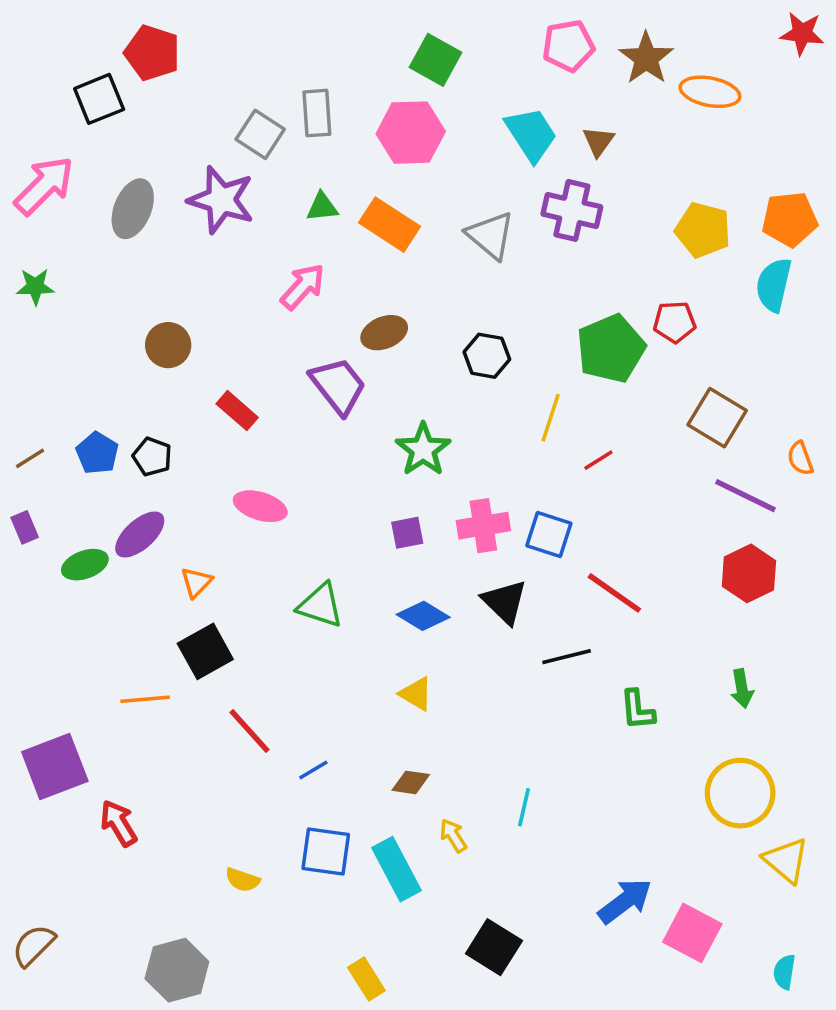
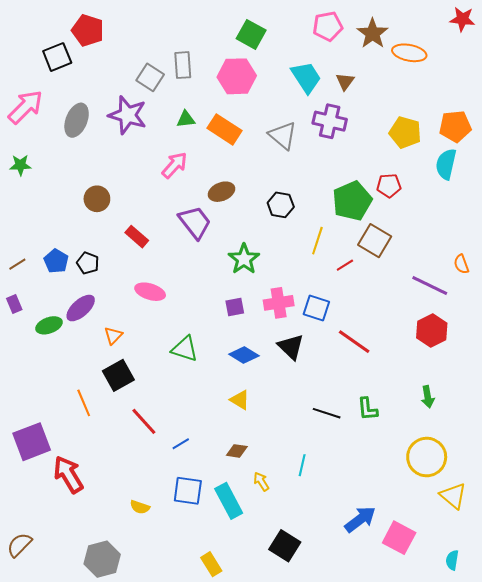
brown square: (717, 418) -> (375, 241), moved
black line: (567, 657) -> (327, 413), moved, turned 32
orange line: (145, 699) -> (84, 403), turned 72
red arrow: (119, 823) -> (68, 474), size x1.4

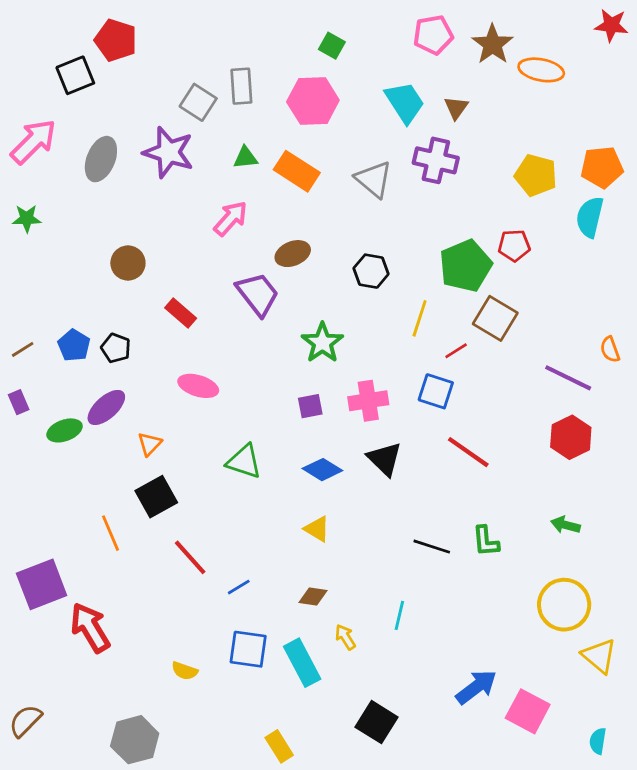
green square: (251, 34) -> (332, 46), size x0.7
blue square: (316, 308) -> (436, 391), moved
green arrow: (428, 397) -> (565, 525), turned 115

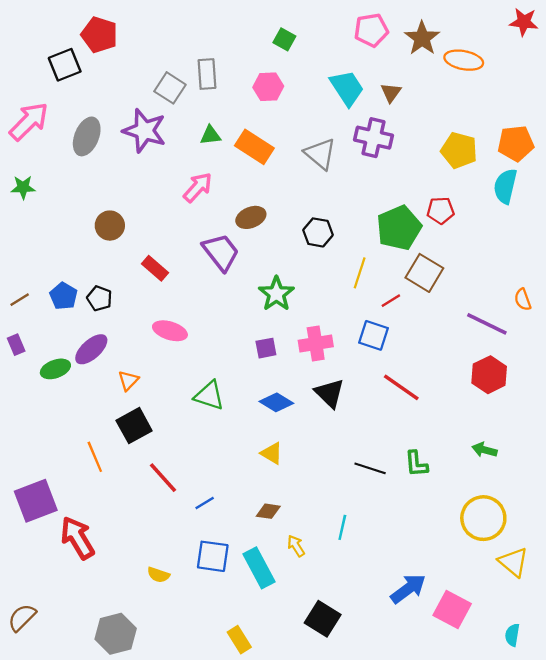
pink hexagon: (313, 101) -> (268, 87), size x0.7

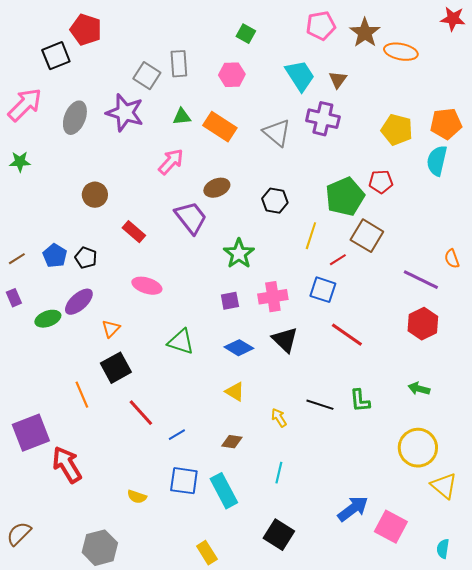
cyan line: (342, 527) -> (279, 473), moved
yellow arrow: (296, 546) -> (279, 418), moved

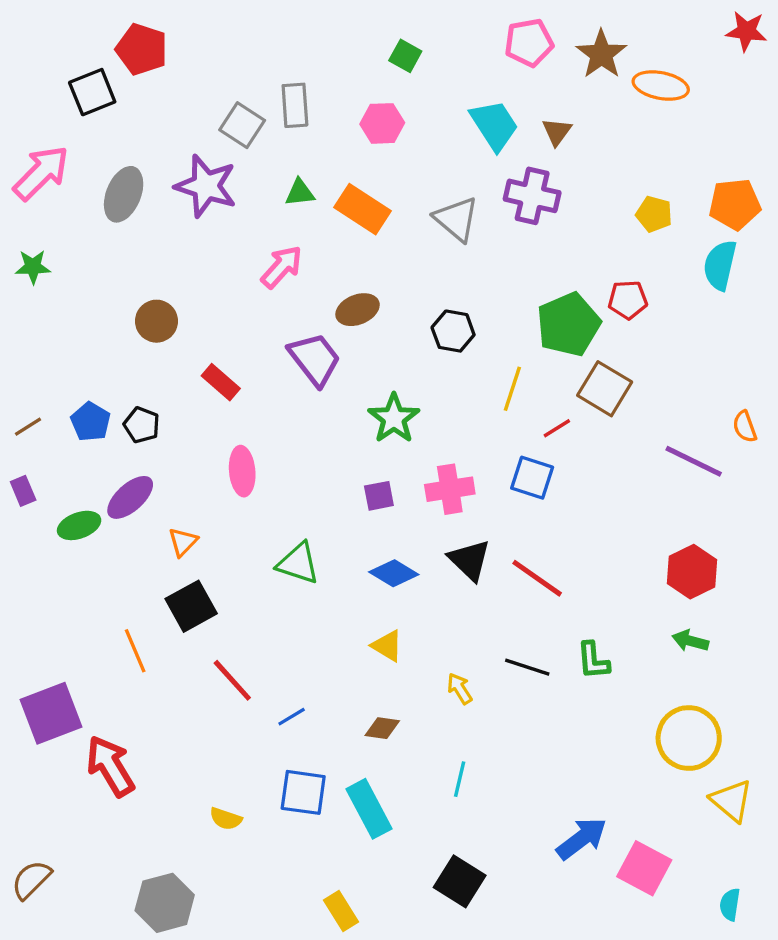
yellow pentagon: (397, 130) -> (654, 214), size x0.7
pink ellipse: (147, 286) -> (242, 471), turned 68
red hexagon: (423, 324) -> (692, 572), moved
red line: (347, 335) -> (537, 578), moved

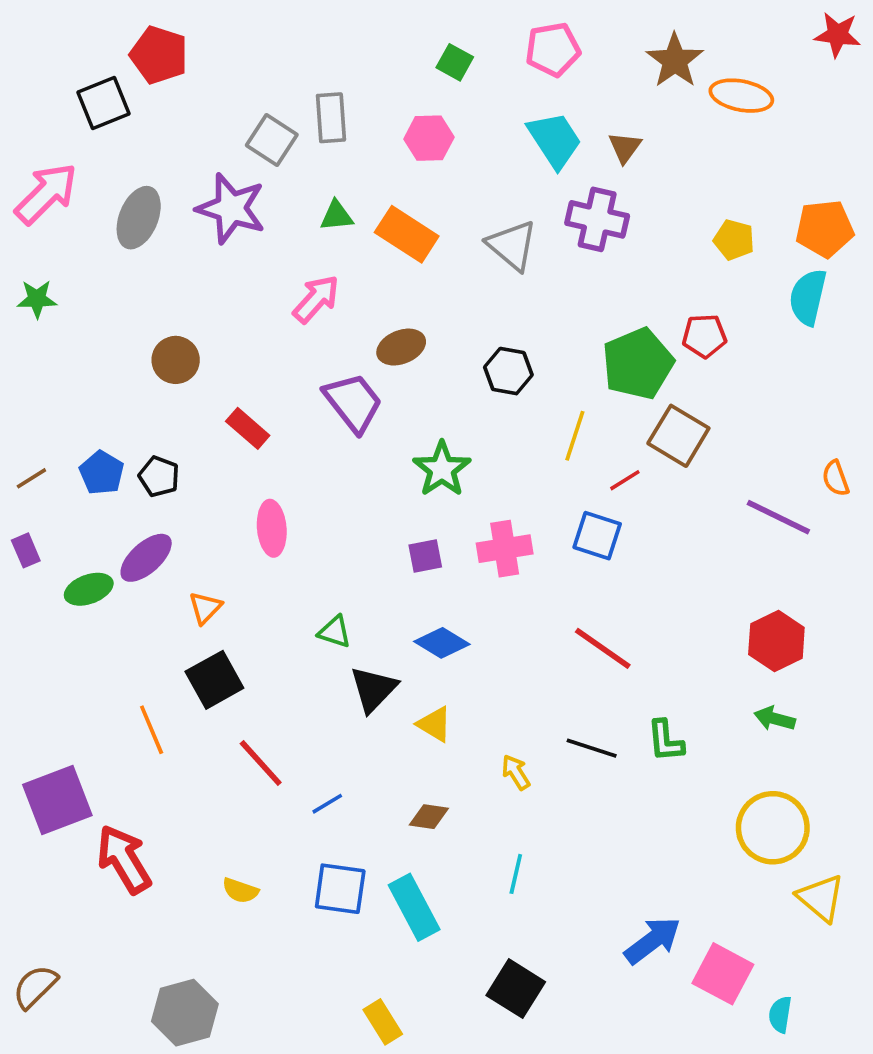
pink pentagon: (529, 43) -> (553, 49), moved
black triangle: (470, 560) -> (373, 689), moved, turned 30
green triangle: (298, 563) -> (335, 632), size x0.7
yellow semicircle: (226, 819) -> (240, 891), moved
cyan semicircle: (730, 904) -> (780, 1014), moved

